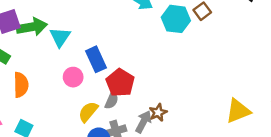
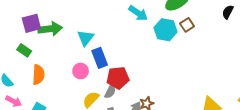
cyan triangle: (60, 37) -> (86, 38), moved
red pentagon: (120, 83) -> (118, 78), turned 30

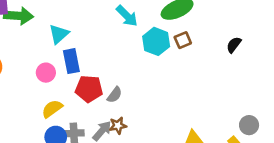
black semicircle: (228, 12) -> (234, 45), moved
gray semicircle: (110, 92) -> (115, 95), moved

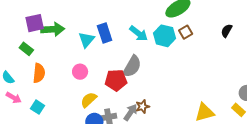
cyan arrow: (127, 16) -> (139, 33), moved
blue rectangle: (71, 61) -> (105, 33), moved
gray semicircle: (115, 95) -> (132, 66), moved, size x1.6

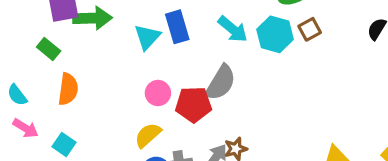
pink circle: (80, 72) -> (158, 93), moved

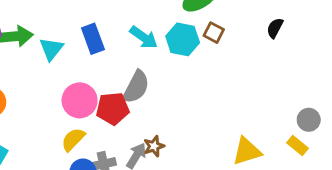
brown square: (310, 29) -> (214, 33), turned -30
cyan triangle: (147, 37) -> (51, 49), moved
pink circle: (158, 93) -> (80, 100), size x1.5

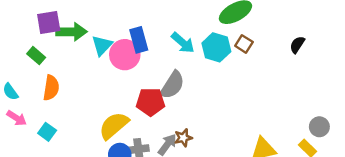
pink circle: (80, 100) -> (125, 55), moved
yellow semicircle: (73, 139) -> (114, 126), size x1.4

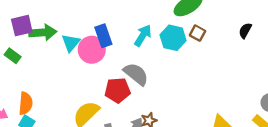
cyan arrow: (183, 43) -> (143, 36), turned -95
gray semicircle: (172, 85) -> (136, 74), turned -80
orange semicircle: (51, 88) -> (26, 103), moved

